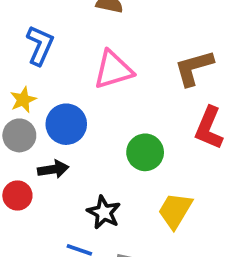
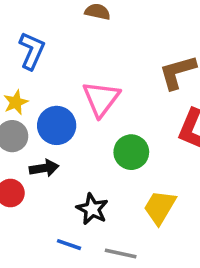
pink triangle: (113, 70) -> (101, 99), moved, turned -36

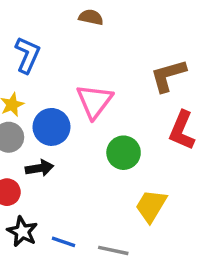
black star: (92, 209) -> (22, 232), moved

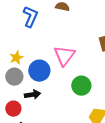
blue L-shape: (27, 55) -> (30, 17), moved

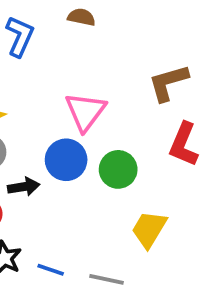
blue circle: (39, 71) -> (66, 160), moved

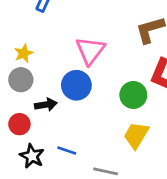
green circle: (118, 169) -> (133, 95), moved
blue line: (51, 270) -> (67, 151), moved

